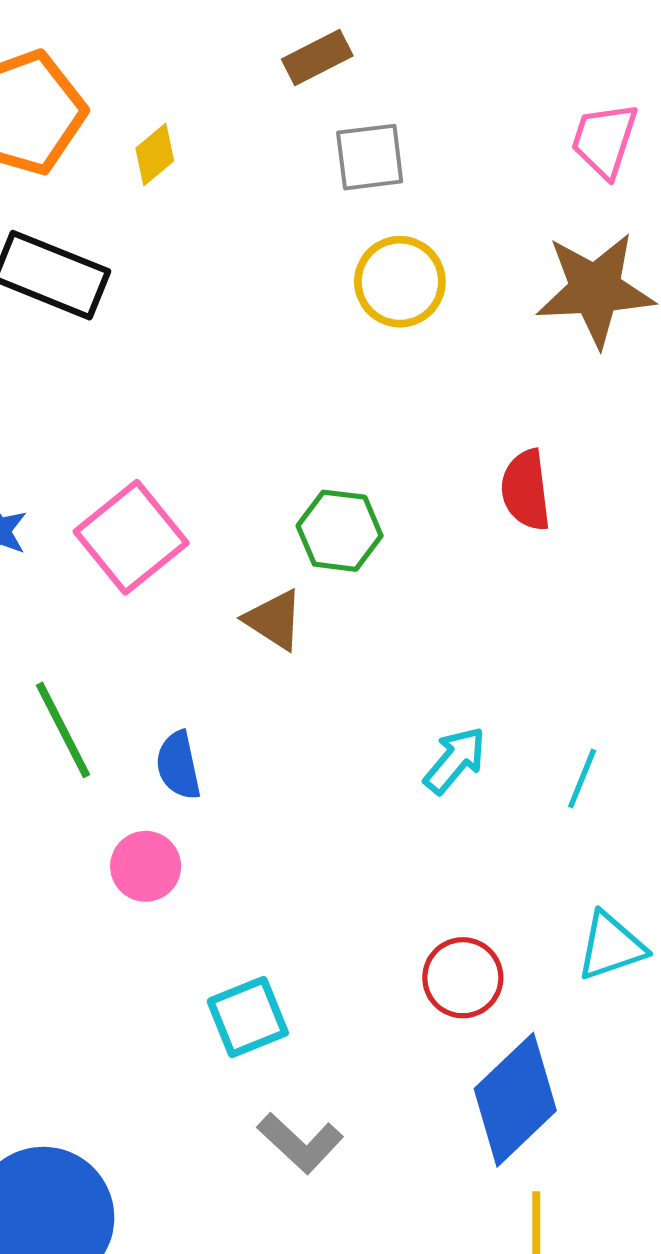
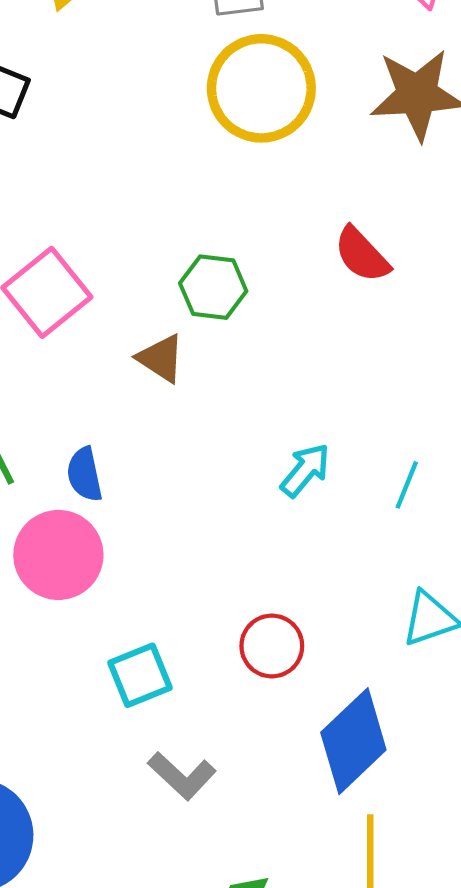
yellow circle: (400, 282) -> (261, 88), size x1.5
red semicircle: (526, 490) -> (362, 255), turned -36
pink circle: (146, 866) -> (58, 555), size x1.6
red circle: (463, 978) -> (272, 646), moved

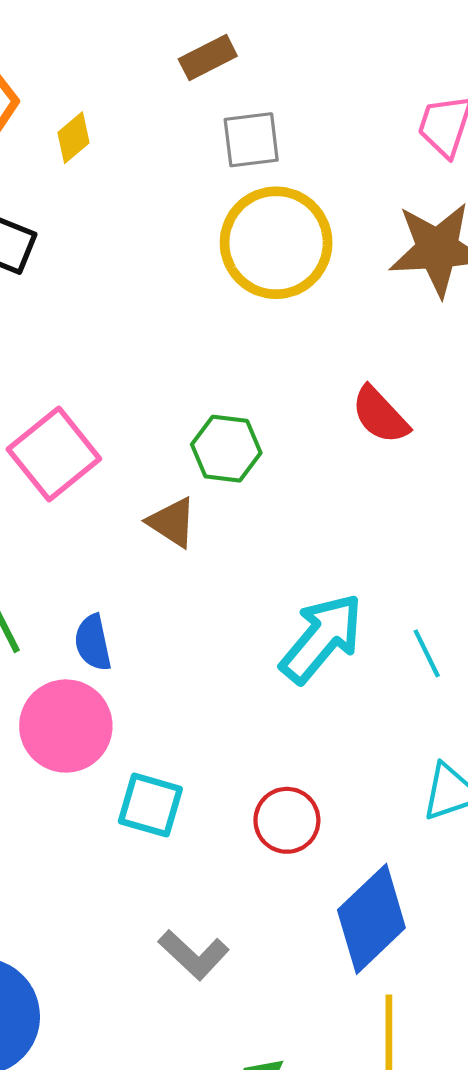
cyan arrow: (305, 470) -> (322, 638), size x1.6
cyan line: (407, 485) -> (427, 653), turned -48
cyan square: (140, 675) -> (150, 805), moved, turned 38

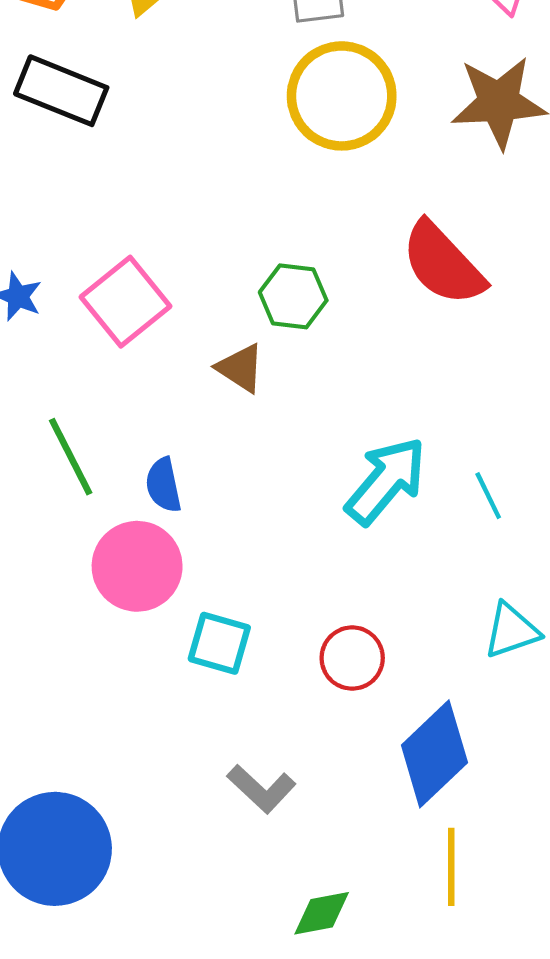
red semicircle: (380, 415) -> (443, 264), size x1.5

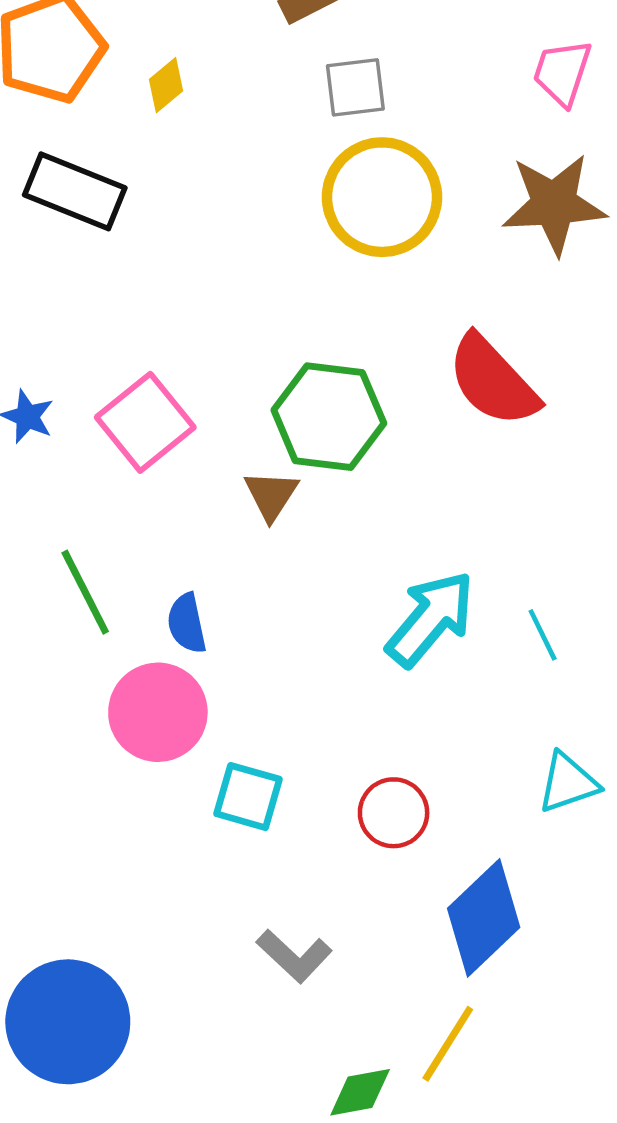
green hexagon: (293, 296) -> (329, 417), size x1.5
brown triangle: (240, 368) -> (271, 495), turned 30
yellow line: (451, 867) -> (448, 1044), moved, turned 32

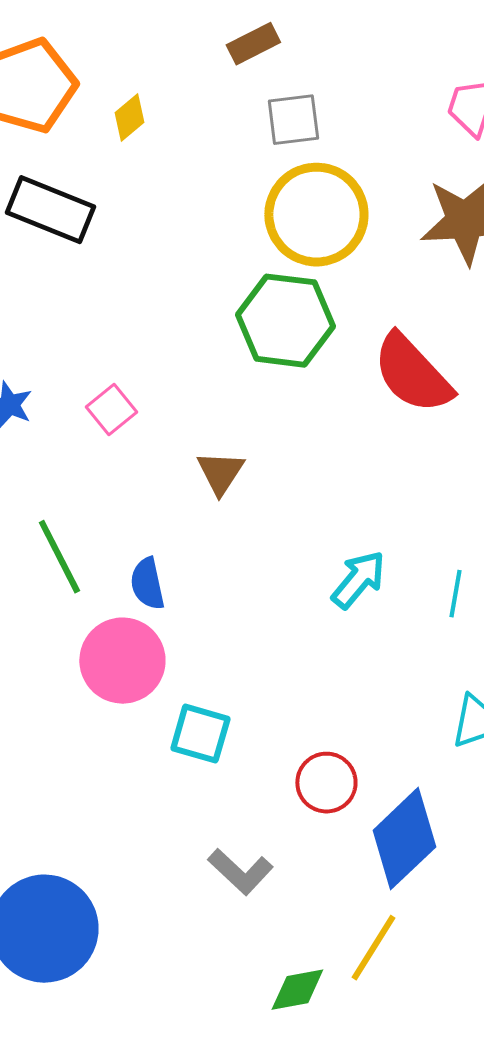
green hexagon: (329, 417) -> (285, 321), moved
pink square: (145, 422) -> (111, 410), size x0.6
cyan arrow: (430, 619) -> (358, 580), size x0.7
cyan line: (543, 635) -> (455, 594), turned 36
red circle: (394, 813) -> (326, 783), moved

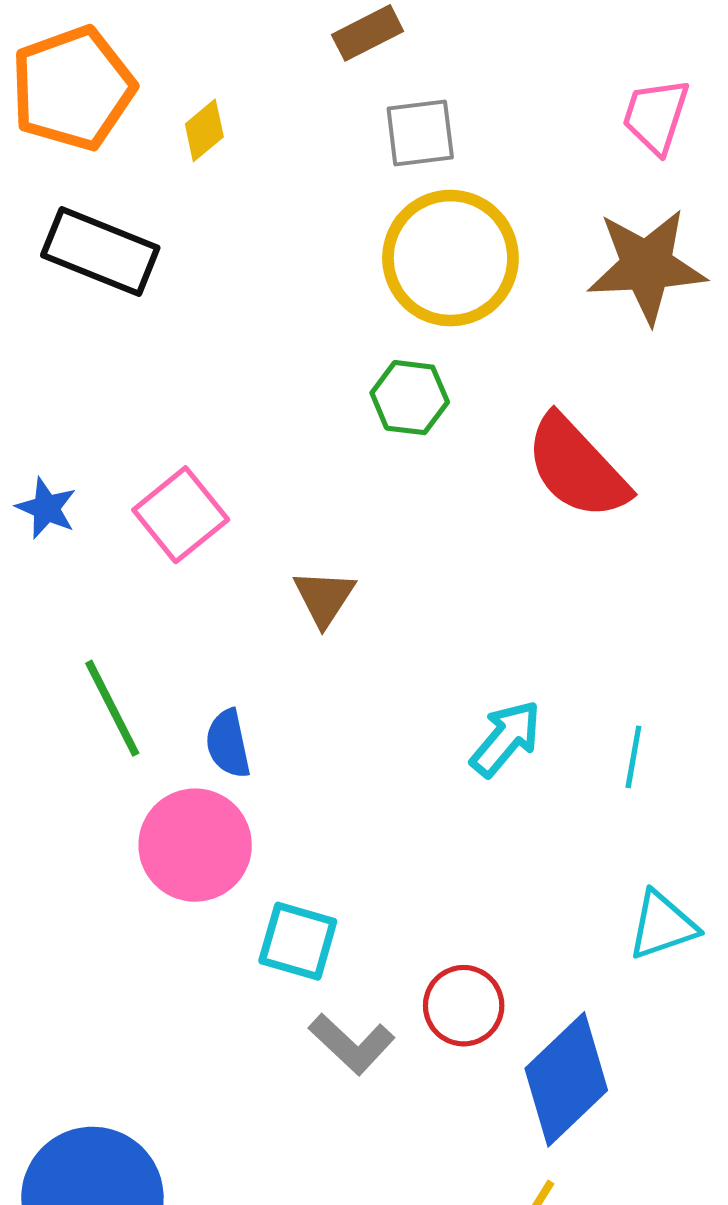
green hexagon: (285, 321) -> (410, 398), size x0.6
pink square: (111, 410) -> (181, 515), size x1.4
gray L-shape: (240, 872) -> (352, 1044), moved

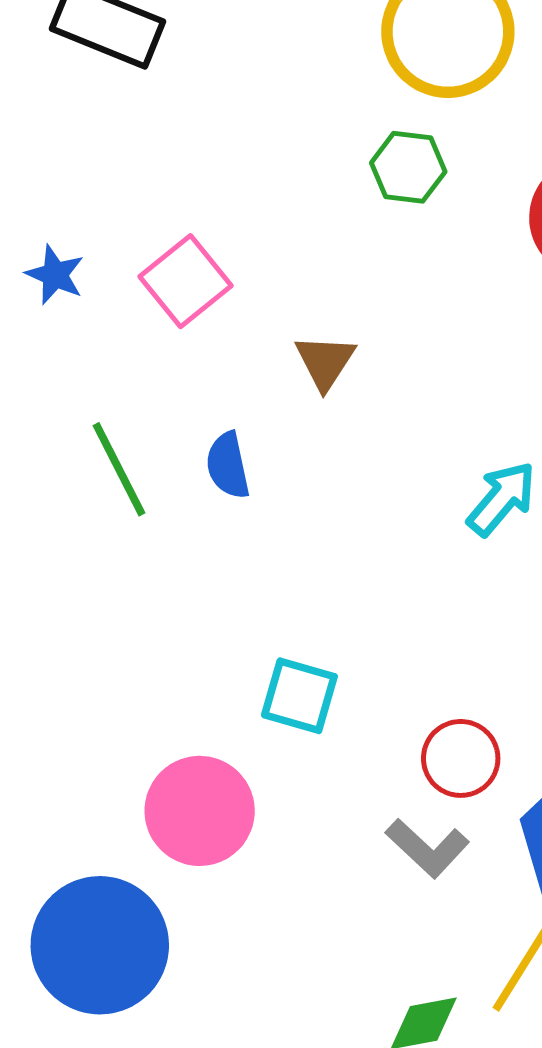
blue semicircle: (228, 744) -> (228, 465), moved
pink circle: (195, 845) -> (200, 811), moved
gray L-shape: (352, 1044) -> (427, 848), moved

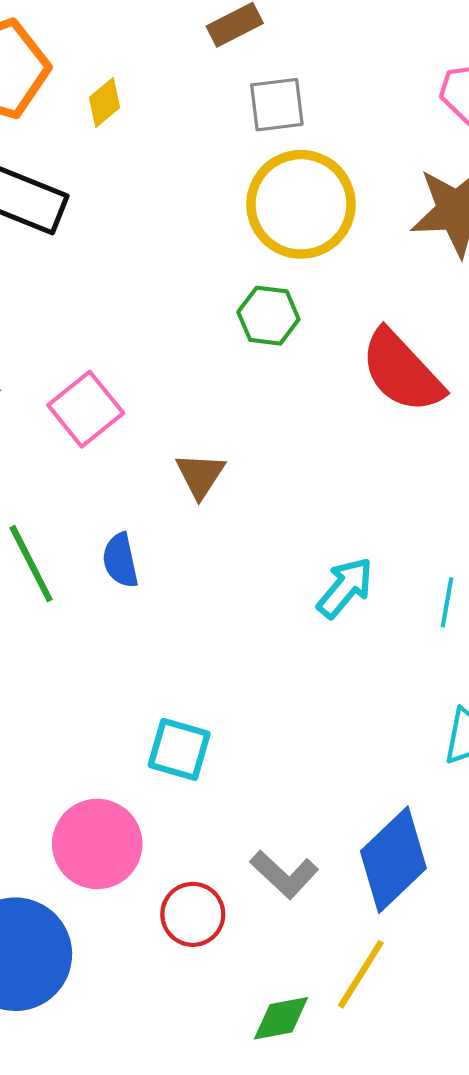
red circle: (461, 758) -> (193, 914), moved

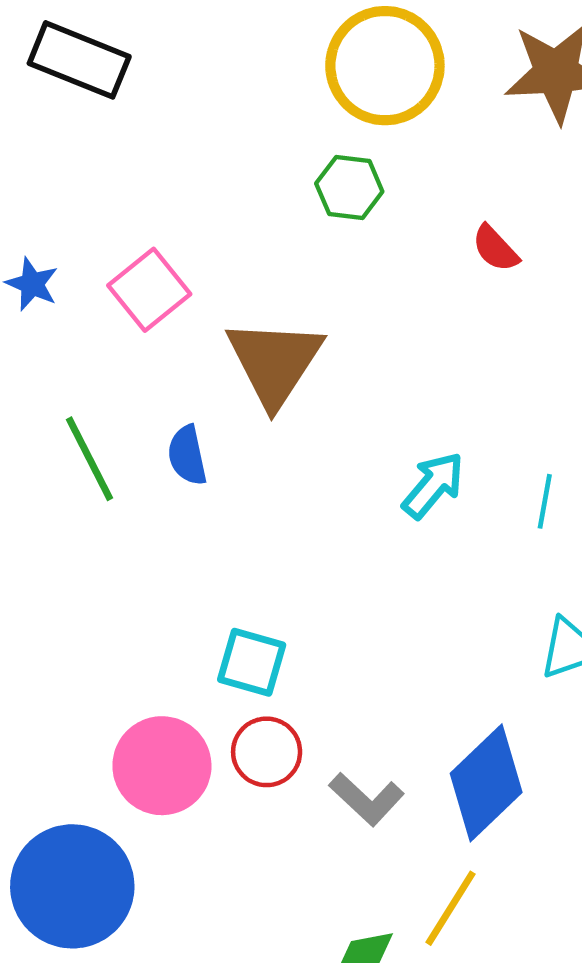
red semicircle: (402, 371) -> (495, 248), size x0.5
brown triangle: (200, 475) -> (275, 362), size x1.8
red circle: (193, 914) -> (267, 752), moved

